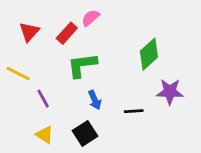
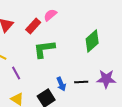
purple star: (170, 92) -> (106, 79), moved
blue arrow: (95, 100) -> (61, 84), moved

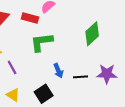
red rectangle: (33, 26) -> (30, 18), turned 63
blue arrow: (61, 84) -> (58, 71), moved

